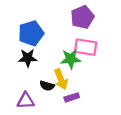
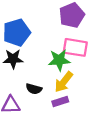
yellow arrow: (61, 79) -> (64, 82), moved, turned 60

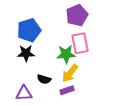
pink rectangle: (75, 47) -> (80, 43), turned 70

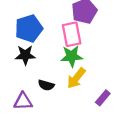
pink rectangle: (80, 43) -> (72, 34), moved
purple rectangle: (67, 90) -> (103, 98), moved, turned -32

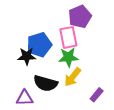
blue pentagon: (29, 28) -> (39, 45), moved
black semicircle: (46, 85) -> (45, 83), size x1.6

